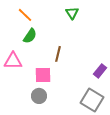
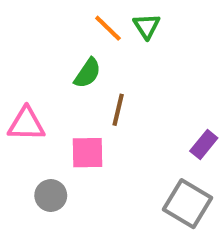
orange line: (25, 15) -> (108, 28), moved
green semicircle: (30, 36) -> (88, 73), moved
gray circle: (39, 96) -> (51, 195), moved

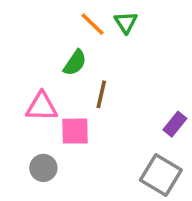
pink triangle: (26, 124) -> (42, 107), moved

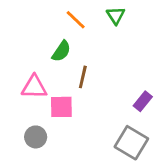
green triangle: (126, 22) -> (116, 15), moved

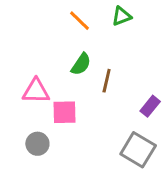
green triangle: (116, 15) -> (122, 16), turned 42
green semicircle: (61, 51) -> (81, 64), moved
brown line: (83, 77) -> (107, 81), moved

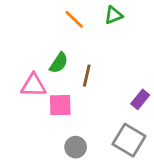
green semicircle: (81, 64) -> (59, 63), moved
brown line: (107, 81) -> (87, 76), moved
gray circle: (37, 144) -> (76, 147), moved

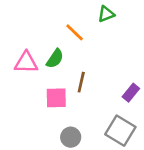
orange line: (74, 19) -> (75, 32), moved
brown line: (87, 76) -> (81, 82), moved
pink triangle: (33, 85) -> (26, 63), moved

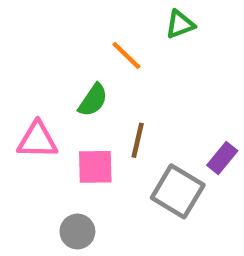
pink triangle: (26, 63) -> (37, 140), moved
gray square: (120, 131) -> (178, 191), moved
gray circle: (71, 137) -> (77, 232), moved

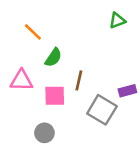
green triangle: (180, 24) -> (117, 20), moved
orange line: (126, 56) -> (33, 32), moved
purple rectangle: (222, 158) -> (127, 91), turned 36

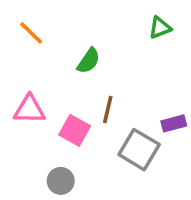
orange line: (33, 32) -> (31, 33), moved
green semicircle: (53, 57) -> (89, 61), moved
pink square: (55, 96) -> (75, 130), turned 30

